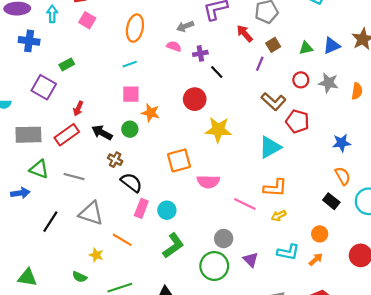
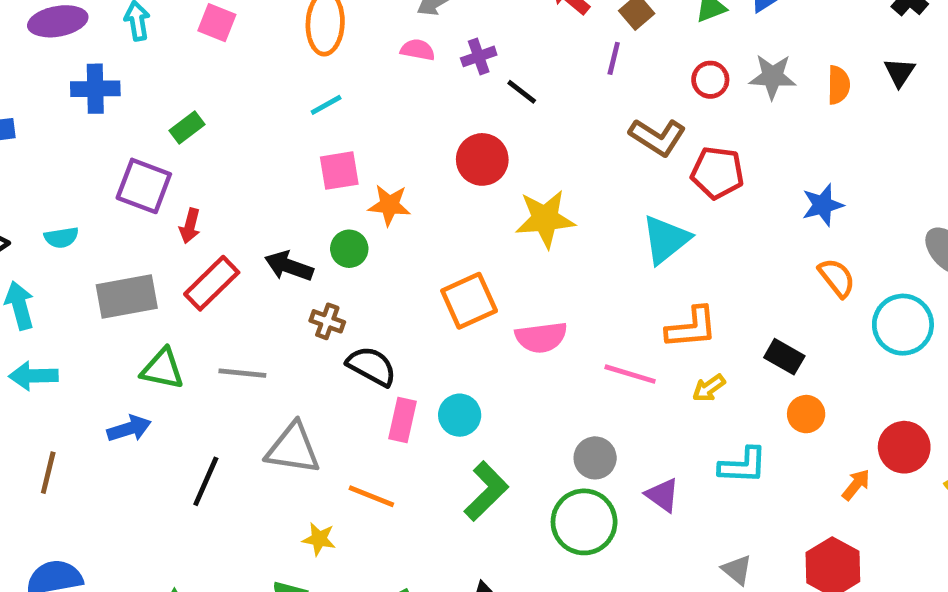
red arrow: (78, 108) -> (190, 226), moved
black rectangle: (331, 201) -> (784, 357), moved
orange arrow: (316, 259) -> (856, 485), moved

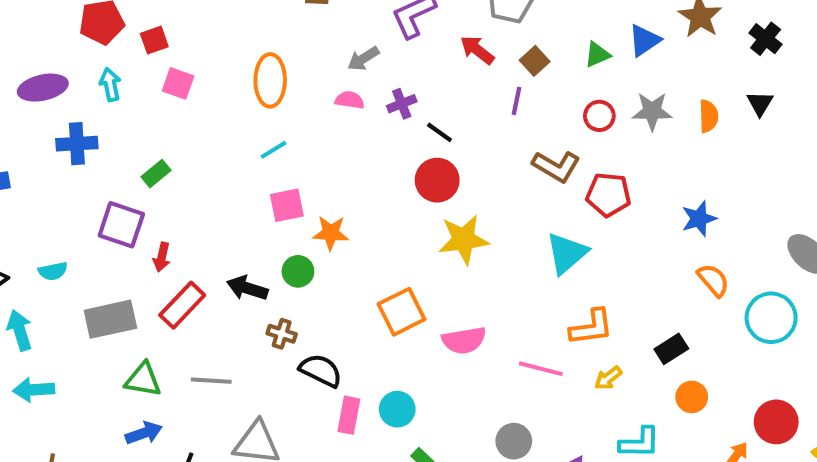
red circle: (482, 159) -> (437, 180), moved
black rectangle: (784, 357) -> (671, 349), turned -60
blue arrow: (129, 429) -> (144, 433), moved

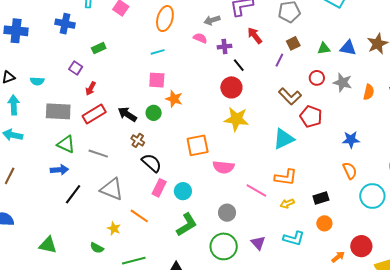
blue triangle: (644, 40) -> (348, 48), turned 30
red arrow: (477, 50) -> (255, 36), moved
purple square: (121, 225) -> (76, 68), size x0.6
gray circle: (514, 441) -> (227, 213), moved

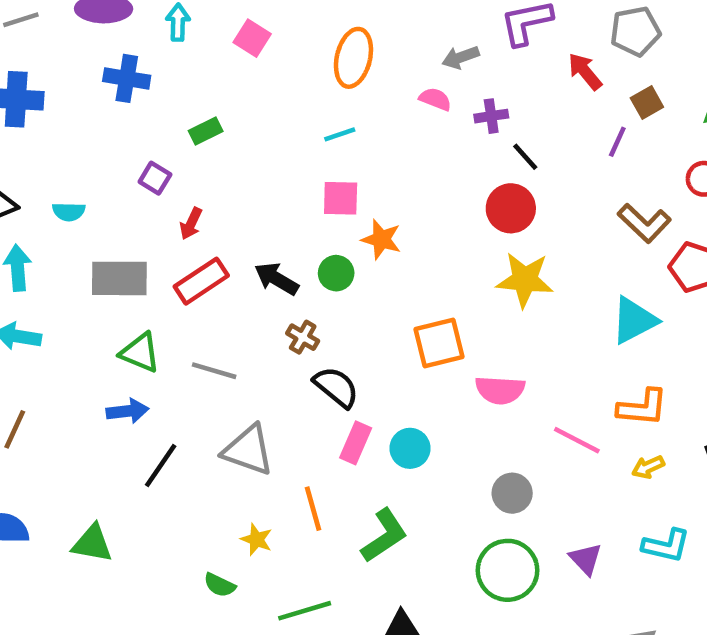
red arrow: (255, 36) -> (585, 72), moved
orange line: (139, 216) -> (313, 509), turned 42
green L-shape: (187, 225) -> (384, 536), moved
green triangle: (48, 245) -> (92, 543), moved

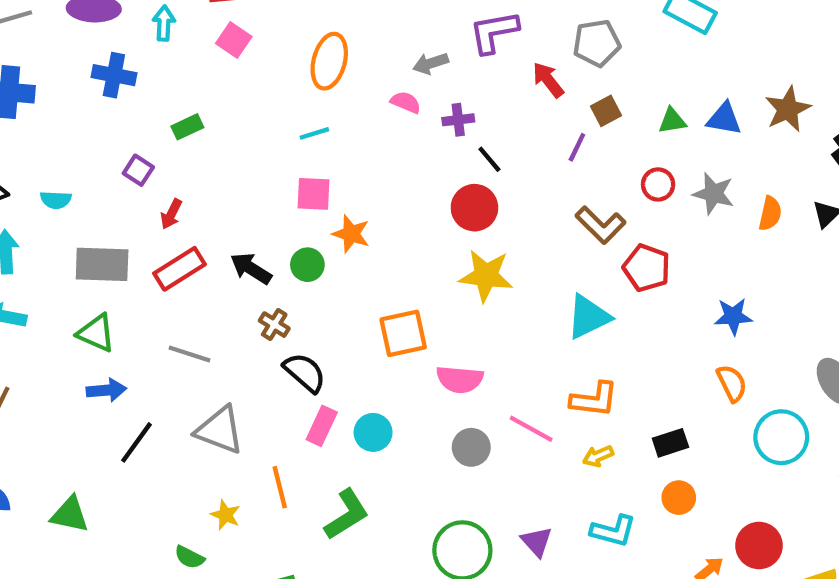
green triangle: (140, 353) -> (96, 333), moved
gray circle: (512, 493) -> (471, 447), moved

